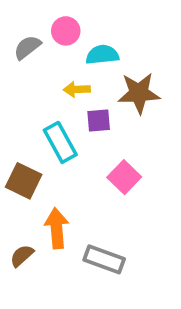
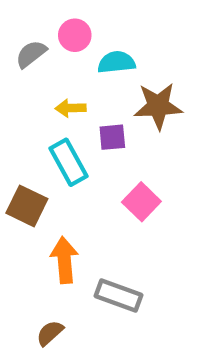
yellow arrow: (77, 89) -> (71, 108), moved
brown semicircle: (22, 256) -> (50, 333), moved

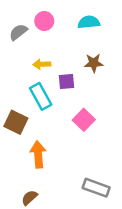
cyan semicircle: (116, 62) -> (89, 22), moved
brown star: (158, 106) -> (94, 63), size x0.7
gray rectangle: (119, 295) -> (96, 188), moved

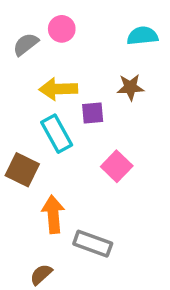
cyan semicircle: (89, 22) -> (142, 36), moved
yellow arrow: (42, 64) -> (58, 89), size x1.5
gray rectangle: (96, 188) -> (93, 244), moved

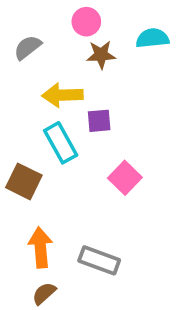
pink circle: (62, 29) -> (86, 22), moved
brown star: (130, 87) -> (101, 55), moved
orange arrow: (53, 214) -> (40, 248), moved

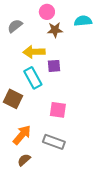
pink square: (125, 178) -> (58, 110), moved, turned -36
orange arrow: (40, 248) -> (22, 135), turned 45

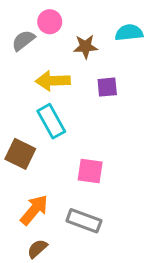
pink circle: (47, 12) -> (50, 22), moved
purple square: (54, 66) -> (107, 87), moved

